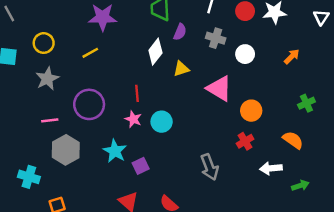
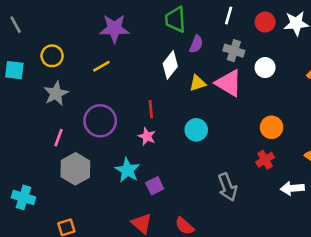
pink triangle: (219, 88) -> (229, 83), moved
pink line: (50, 120) -> (59, 138), turned -63
cyan circle: (162, 122) -> (196, 130), moved
cyan cross: (29, 177) -> (23, 197), moved

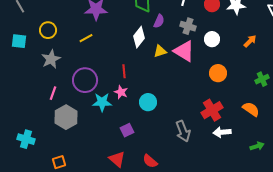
orange circle: (272, 127) -> (218, 73), moved
cyan circle: (196, 130) -> (148, 102), moved
red cross: (265, 160) -> (212, 110), size x1.5
cyan star: (127, 170) -> (102, 102), moved, turned -30
white arrow: (292, 188) -> (222, 132), moved

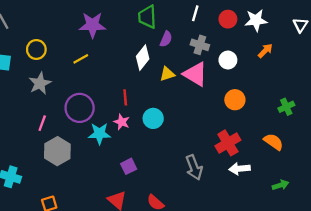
orange arrow: (250, 41) -> (265, 51), moved
cyan circle: (148, 102) -> (153, 118), moved

